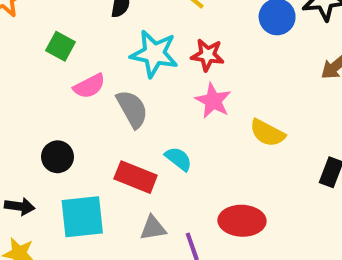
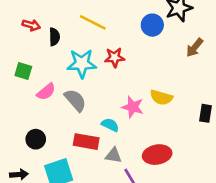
pink star: (213, 101) -> (133, 107), moved
gray triangle: (153, 228) -> (113, 155), moved, turned 30

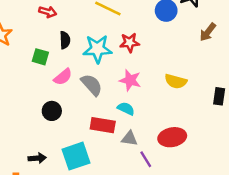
black semicircle: (54, 37) -> (65, 40), moved
pink star: (133, 107) -> (130, 80), moved
black circle: (36, 139) -> (52, 111), moved

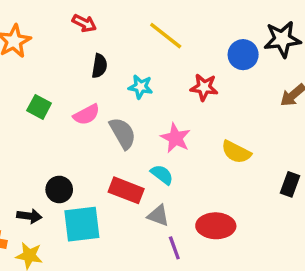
red star: (130, 43) -> (204, 87), moved
cyan star: (97, 49) -> (141, 87), size x0.6
green square: (40, 57) -> (39, 107), moved
black circle: (52, 111) -> (59, 189), moved

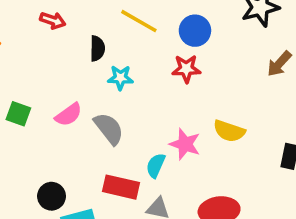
blue circle: (243, 55) -> (195, 31), moved
black semicircle: (99, 66) -> (97, 48), moved
pink star: (176, 138) -> (185, 144), moved
cyan semicircle: (162, 175) -> (156, 165), turned -95

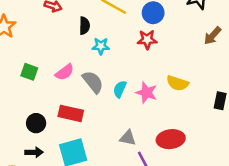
cyan semicircle: (156, 165) -> (120, 89), moved
red rectangle: (121, 187) -> (71, 113), moved
black circle: (52, 196) -> (36, 123), moved

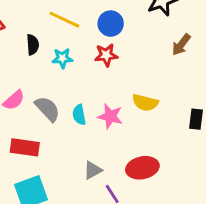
cyan star: (101, 46) -> (62, 58), moved
cyan semicircle: (120, 89) -> (79, 115), turned -30
gray triangle: (128, 138) -> (93, 170), turned -36

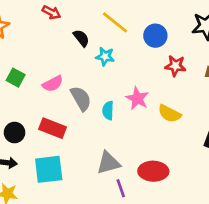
black semicircle: (33, 45) -> (81, 38), turned -48
red star: (106, 55) -> (175, 66), moved
pink star: (110, 116) -> (137, 98), moved
gray triangle: (93, 170) -> (108, 163), size x1.4

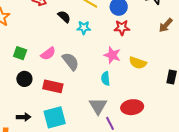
red star: (175, 66) -> (122, 28), moved
cyan semicircle: (108, 110) -> (106, 79), moved
black circle: (15, 133) -> (24, 79), moved
gray triangle: (108, 163) -> (98, 106), turned -36

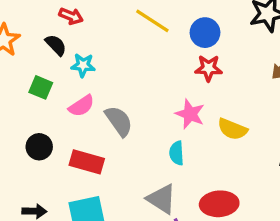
black semicircle: (64, 17) -> (56, 45), moved
cyan star: (84, 28) -> (83, 65), moved
green square: (20, 53) -> (41, 87), moved
gray triangle: (98, 106) -> (161, 199), turned -30

